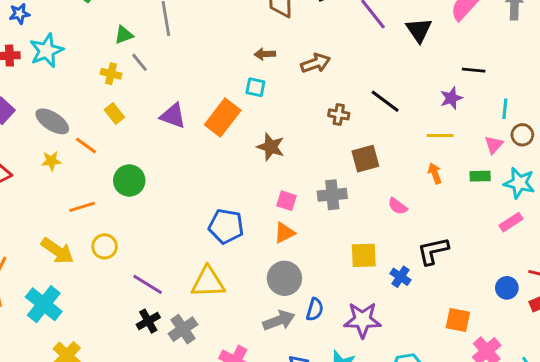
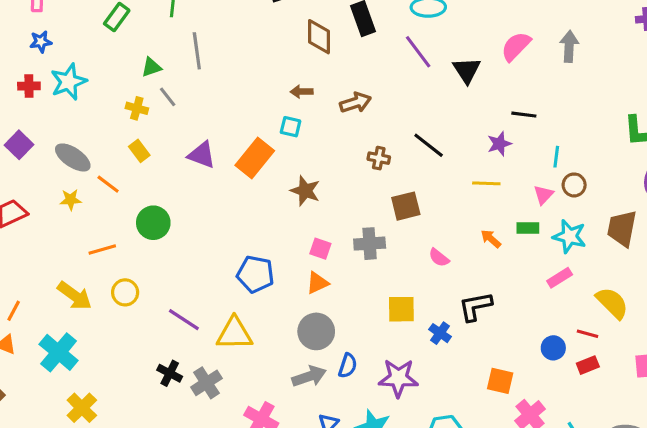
orange arrow: (435, 173) -> (491, 239), moved, turned -30
purple line: (148, 284) -> (184, 320), moved
black cross: (148, 321) -> (170, 373), turned -35

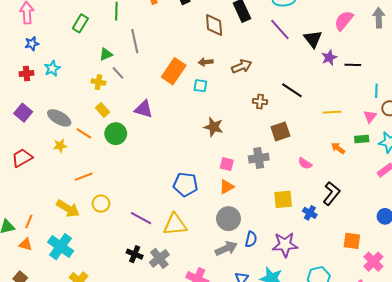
cyan star: (69, 82) -> (52, 68), size x0.7
purple star: (499, 144) -> (329, 58), moved
orange rectangle: (255, 158) -> (174, 71), moved
green circle: (153, 223) -> (116, 134), moved
black L-shape: (475, 306) -> (332, 193), turned 145

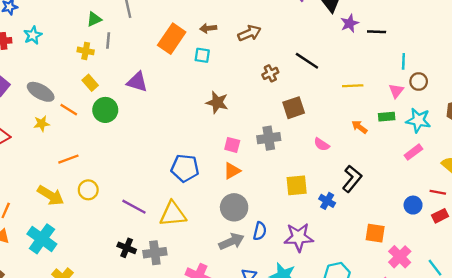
gray line: (118, 73) -> (108, 40), turned 48
brown cross: (260, 101) -> (270, 73), turned -32
gray cross: (159, 258) -> (155, 253), turned 30

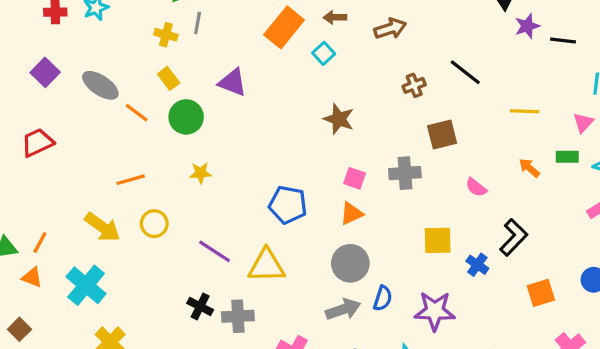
cyan square: (202, 55) -> (324, 53), turned 35
yellow star: (42, 124) -> (201, 173), moved
orange square: (375, 233) -> (541, 293), moved, turned -30

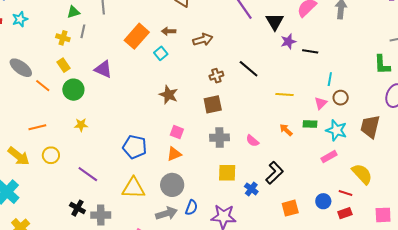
brown square: (442, 135) -> (213, 104), moved
gray cross: (405, 173) -> (220, 138), moved
yellow triangle: (266, 266) -> (133, 188), moved

